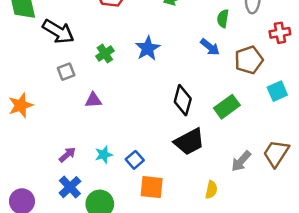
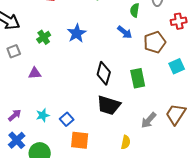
green rectangle: (227, 107) -> (138, 78), turned -66
black trapezoid: (189, 142) -> (109, 105), turned 45

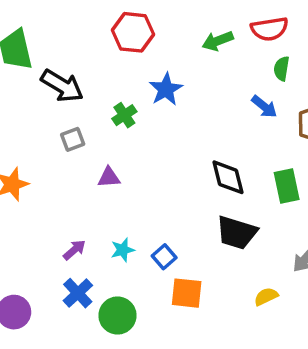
blue star: (77, 33) -> (166, 89), moved
black diamond: (104, 73) -> (228, 177), turned -30
yellow semicircle: (126, 142) -> (266, 296), turned -128

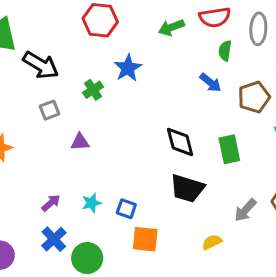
blue square: (164, 257) -> (126, 209), turned -30

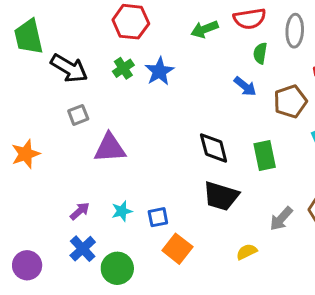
green cross: (93, 90) -> (123, 68), moved
purple triangle: (80, 142) -> (110, 148), size x1.6
blue square: (126, 209) -> (158, 217), turned -30
orange square: (145, 239) -> (177, 249), turned 32

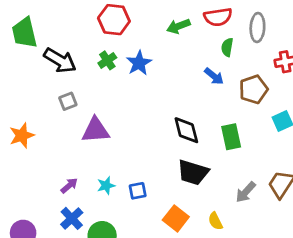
orange square: (177, 249) -> (176, 218), moved
yellow semicircle: (247, 252) -> (215, 221), turned -90

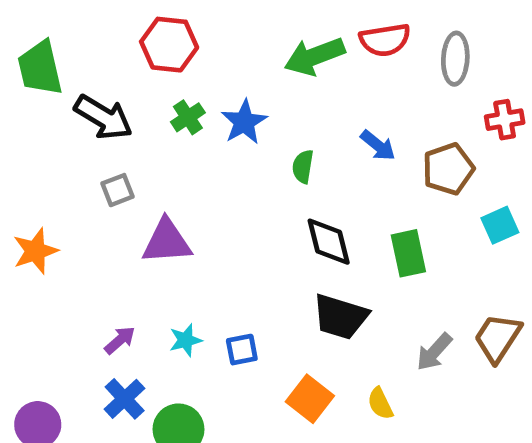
red hexagon: (114, 20) -> (169, 45), moved
green arrow: (178, 26) -> (315, 56), size x1.4
green semicircle: (227, 47) -> (303, 167), moved

